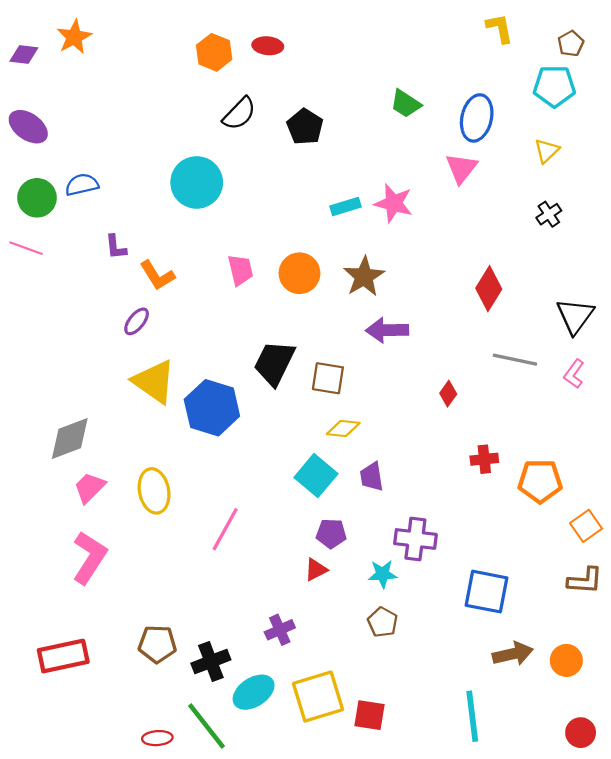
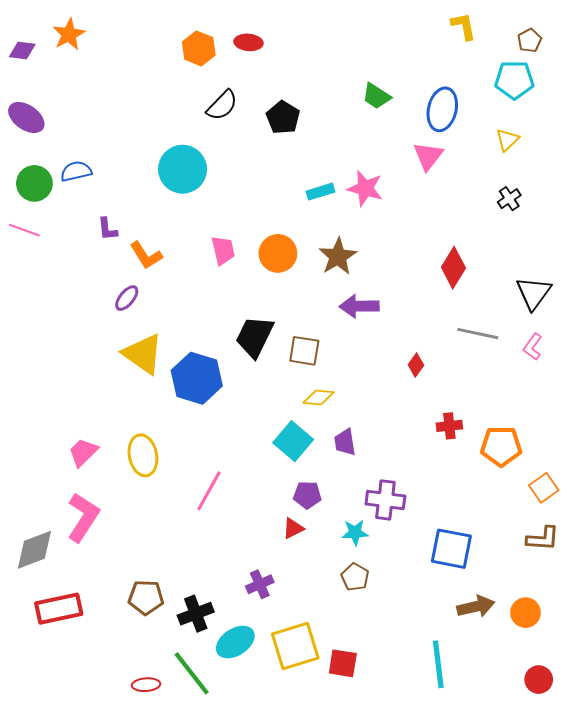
gray diamond: (70, 438) -> (34, 550), moved

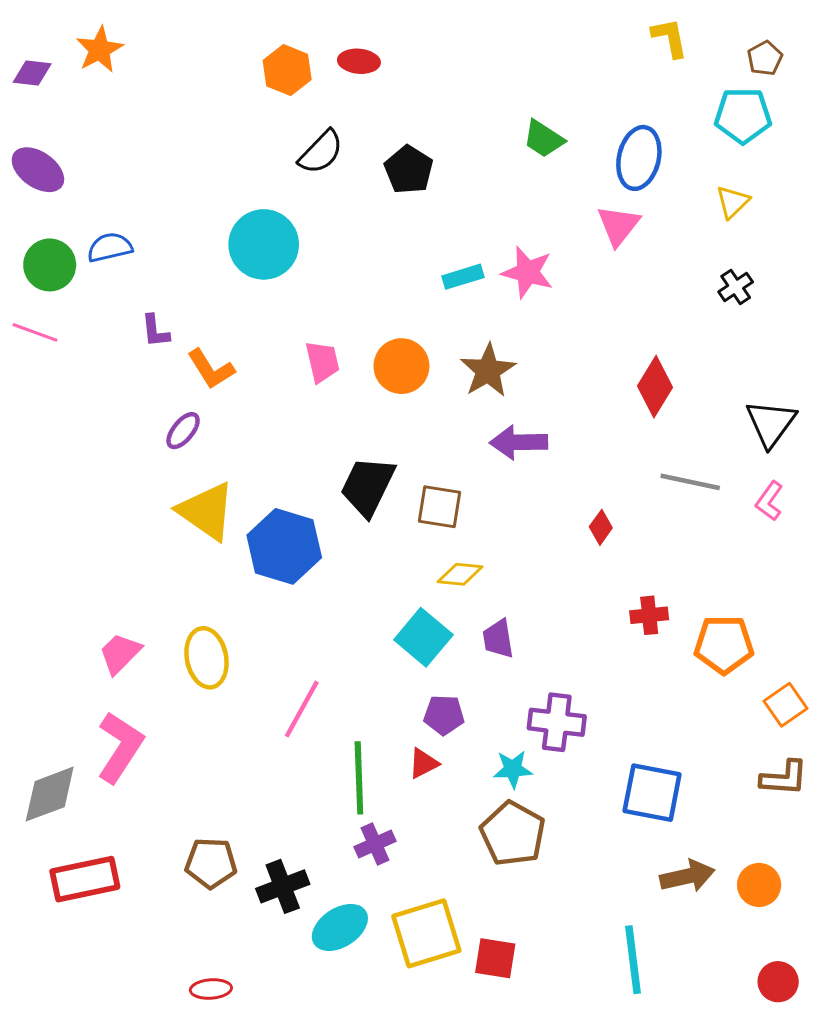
brown pentagon: (355, 577) -> (513, 834), size x1.6
green line: (192, 673) -> (359, 778), moved, turned 36

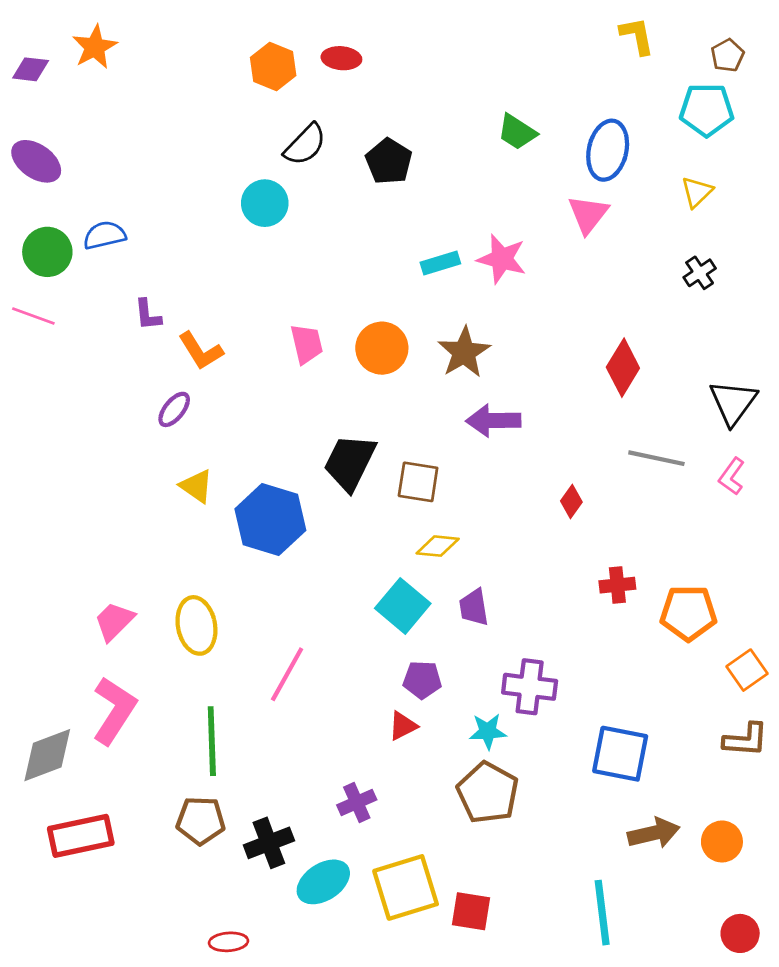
cyan circle: (264, 244) -> (265, 203), moved, size x0.7
yellow triangle: (207, 511) -> (196, 486), size x0.6
green line: (359, 778) -> (212, 741), moved
red ellipse: (211, 989) -> (229, 942), moved

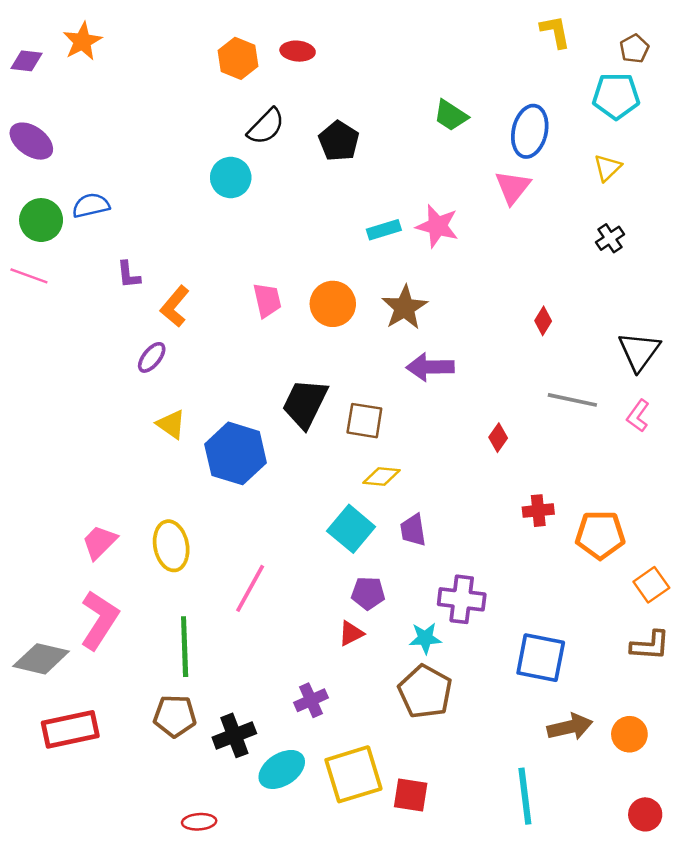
orange L-shape: (201, 351) -> (175, 306), turned 72
red diamond: (623, 368) -> (543, 321), size x0.6
gray diamond: (47, 755) -> (41, 659), turned 34

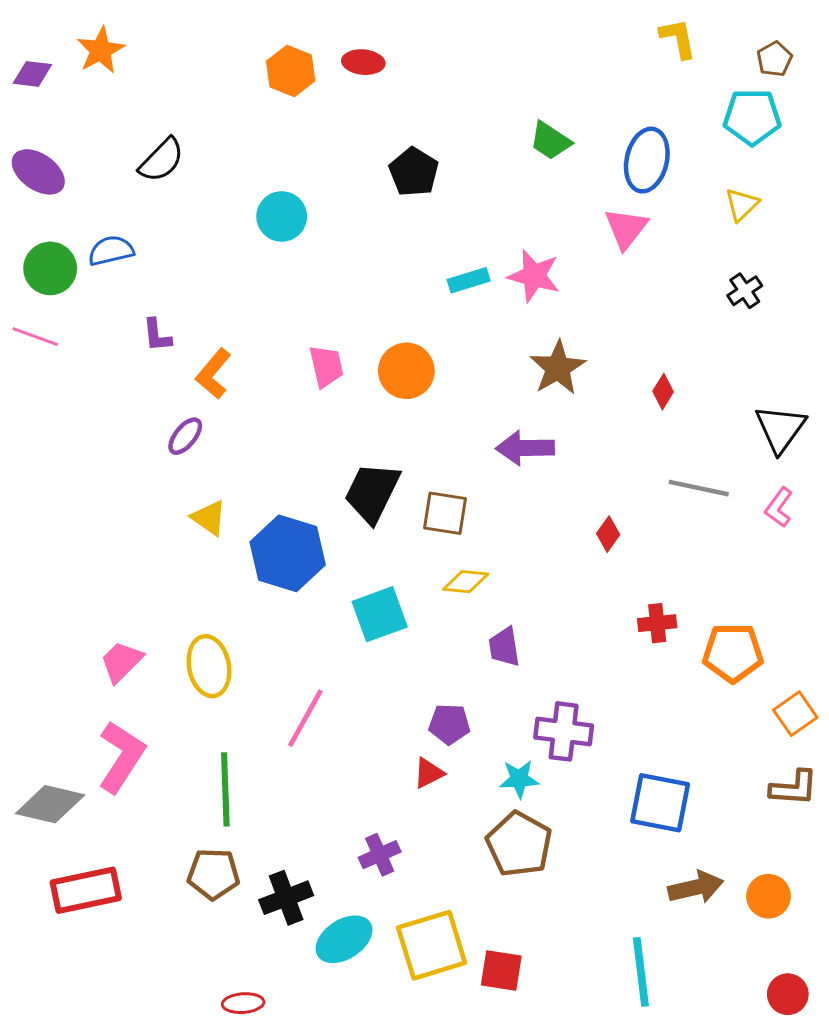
black semicircle: (266, 126) -> (161, 160), moved
brown star: (405, 308) -> (558, 368), moved
cyan square: (351, 529) -> (380, 614), moved, turned 30

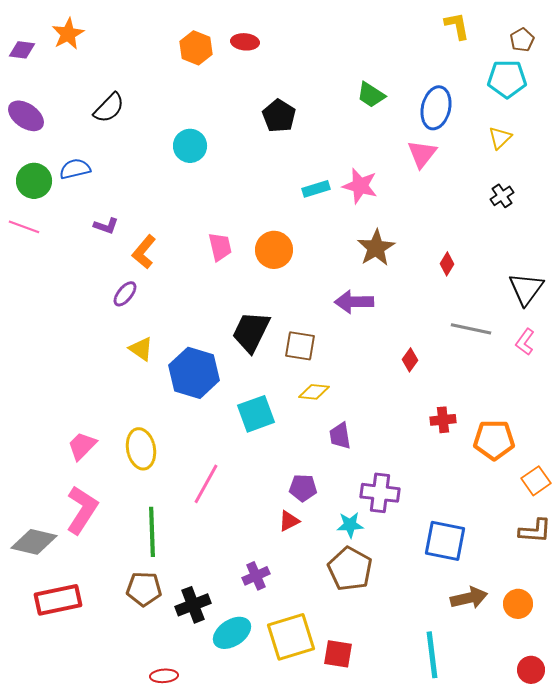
purple L-shape: (157, 335) -> (106, 226), turned -65

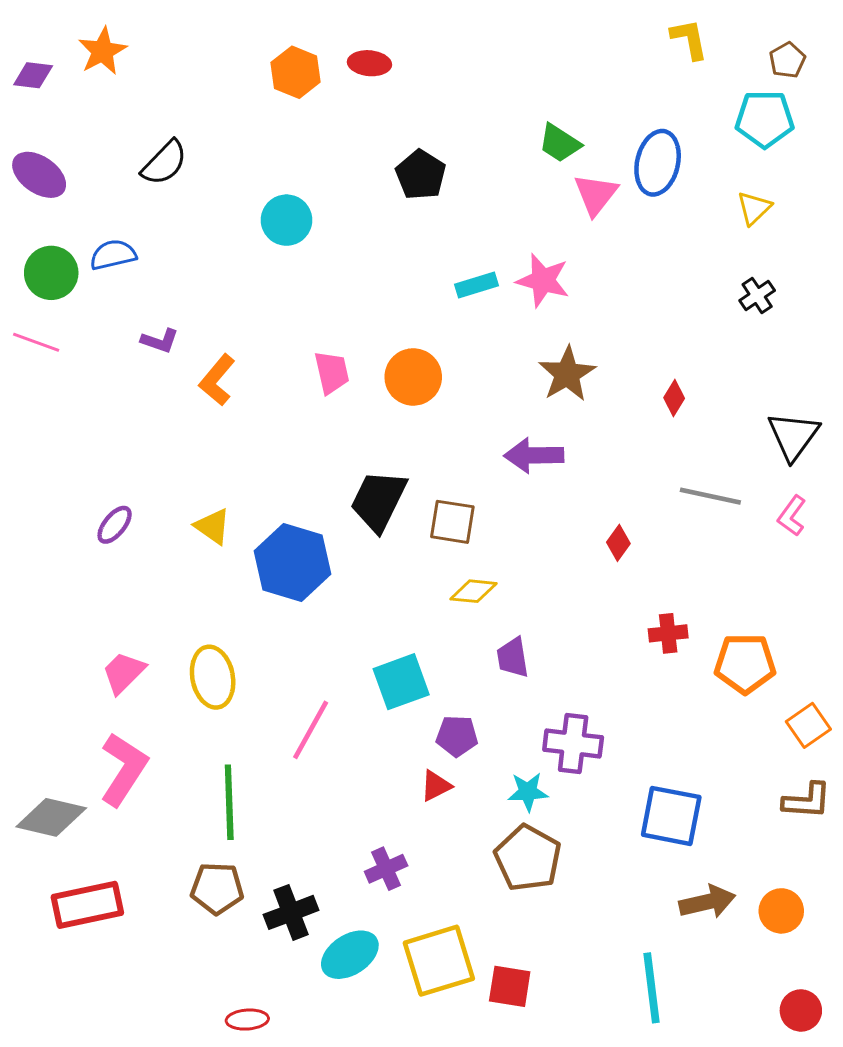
pink triangle: (422, 154) -> (596, 194), moved
purple ellipse: (125, 294) -> (115, 525), moved
cyan square: (256, 414) -> (401, 682), moved

